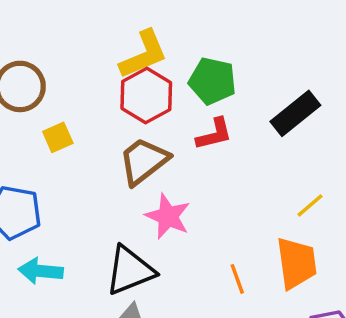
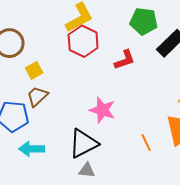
green pentagon: (212, 81) -> (144, 21), moved
brown trapezoid: (144, 161) -> (37, 96), moved, size x0.7

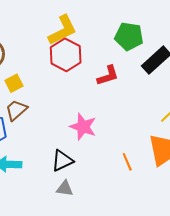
black triangle: (83, 144) -> (62, 161), size x0.7

